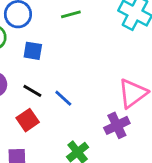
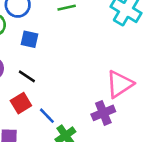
blue line: (63, 98) -> (47, 116), moved

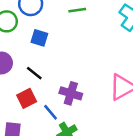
purple cross: (103, 113) -> (71, 93), moved, turned 35

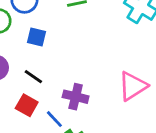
red square: (27, 98) -> (27, 105), turned -30

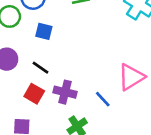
purple cross: (76, 97) -> (65, 92), moved
blue line: (54, 119) -> (103, 99), moved

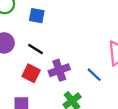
purple cross: (65, 92) -> (59, 70), turned -30

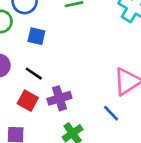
blue line: (94, 75) -> (111, 113), moved

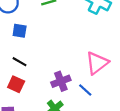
purple cross: (59, 98) -> (61, 81), moved

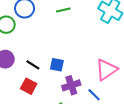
blue square: (20, 31) -> (57, 65), moved

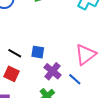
purple cross: (71, 85) -> (53, 71), turned -30

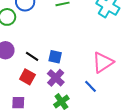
purple cross: (53, 71) -> (56, 78), moved

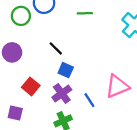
black line: (32, 56) -> (56, 48), moved
blue line: (90, 86) -> (89, 100), moved

